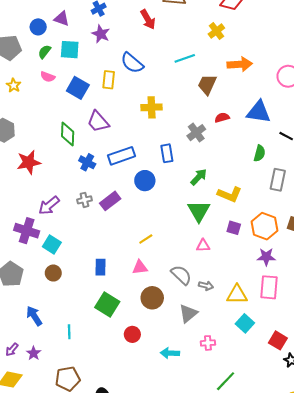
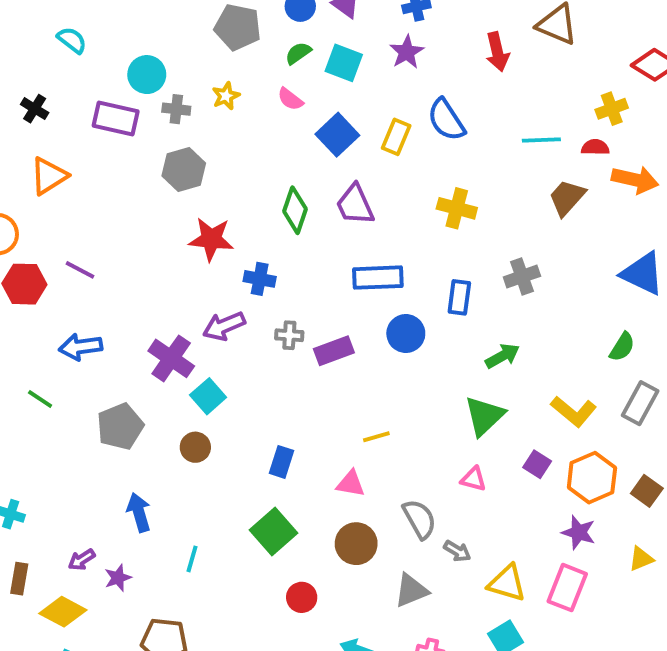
red semicircle: (222, 118) -> (595, 147), moved
blue cross: (87, 162) -> (260, 279), moved, turned -35
yellow L-shape: (230, 194) -> (574, 411), moved

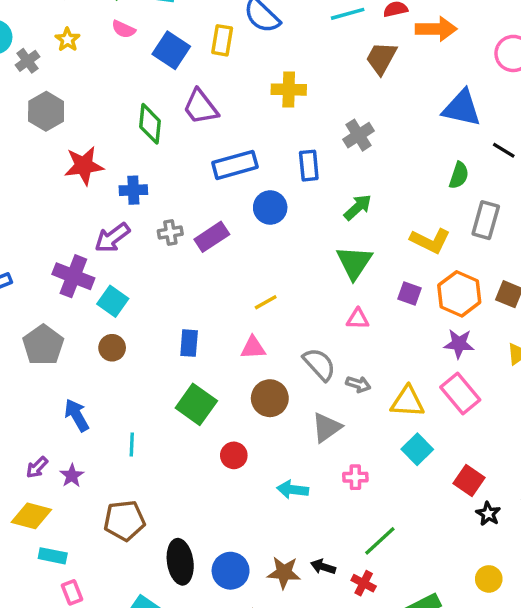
gray cross: (176, 109) -> (28, 61), turned -30
pink rectangle: (567, 588) -> (460, 393), turned -48

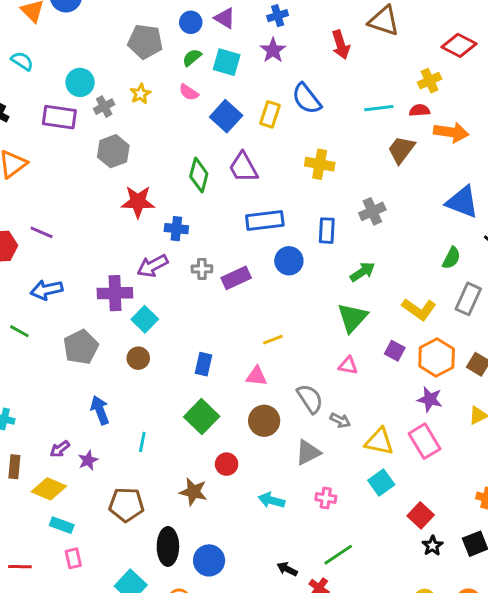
purple cross: (73, 276) -> (115, 293), turned -32
brown star: (284, 573) -> (193, 492), moved

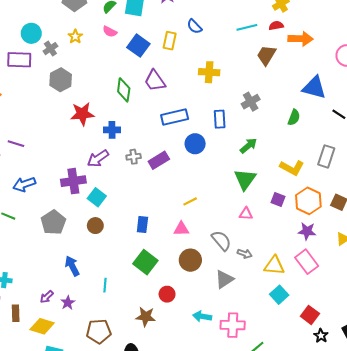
blue semicircle: (307, 99) -> (194, 26), size x0.7
green semicircle: (451, 258) -> (294, 117), moved
pink cross: (326, 498) -> (233, 325), moved, size x1.6

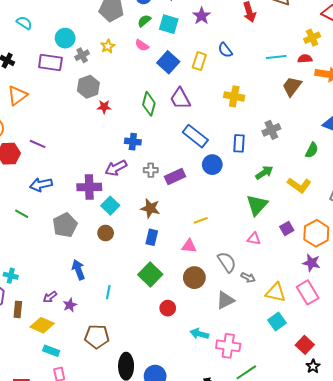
red star: (82, 114) -> (104, 107), moved, size x0.6
blue rectangle: (175, 117) -> (195, 136), turned 45
yellow L-shape: (292, 168) -> (299, 185), moved
purple square: (278, 199) -> (287, 228), turned 32
brown star: (146, 317) -> (150, 208), moved

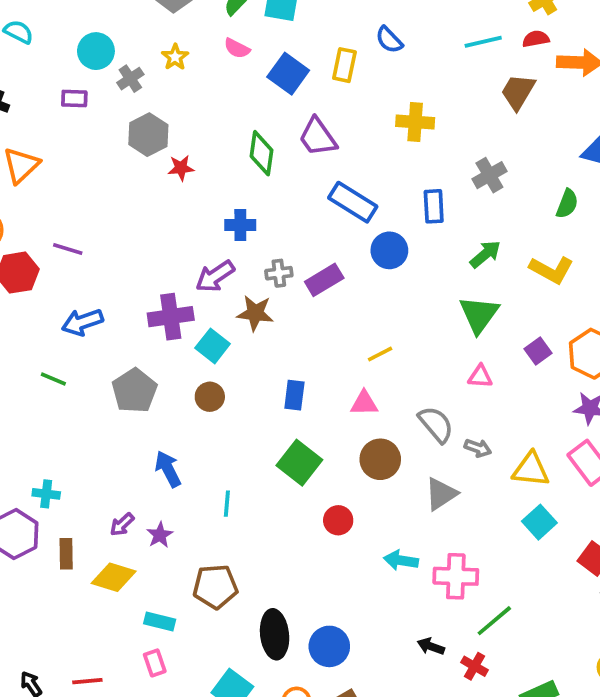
purple rectangle: (50, 63) -> (74, 98), size x0.6
brown star: (150, 208) -> (255, 313), moved
cyan rectangle: (51, 351) -> (160, 621), moved

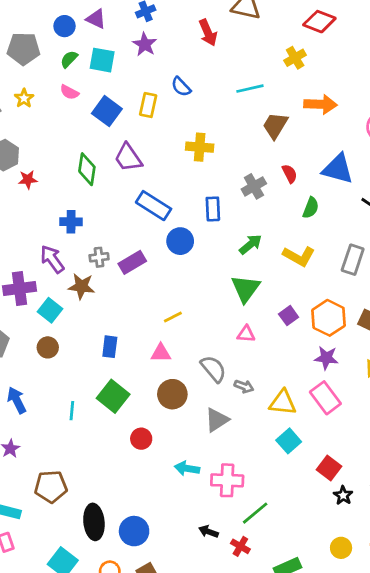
red semicircle: (536, 39) -> (290, 174), moved, turned 72
purple arrow: (215, 276) -> (52, 259), turned 88
cyan line: (227, 504) -> (72, 411), moved

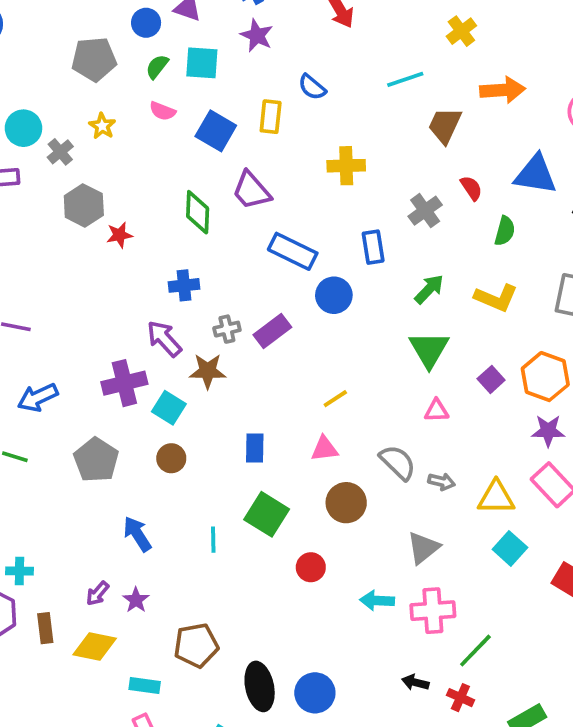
gray triangle: (217, 420) -> (423, 548), moved

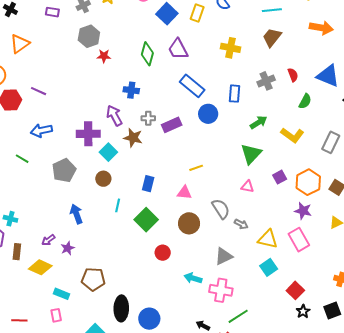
brown trapezoid: (445, 125) -> (272, 37), moved
cyan line: (213, 540) -> (118, 205), moved

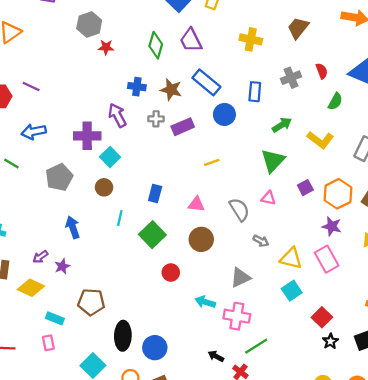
brown star: (133, 138) -> (171, 90), moved
yellow line: (196, 168) -> (212, 162), moved
gray semicircle: (221, 209) -> (239, 209), moved

